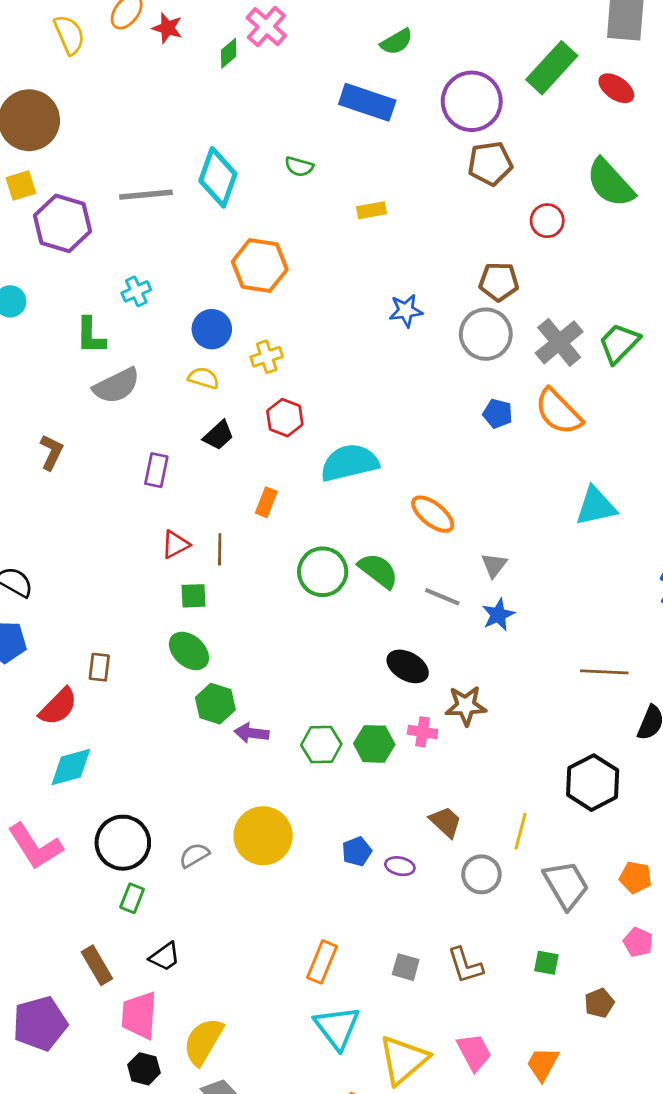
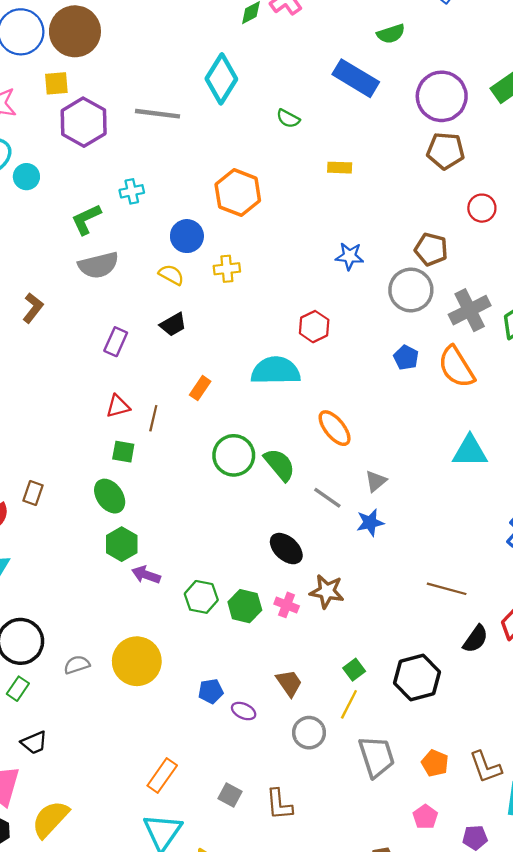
cyan diamond: (218, 177) -> (221, 79), moved
green L-shape: (91, 336) -> (86, 219), turned 52
red hexagon: (285, 418) -> (314, 327), moved
green square: (546, 963) -> (354, 670), moved, turned 30

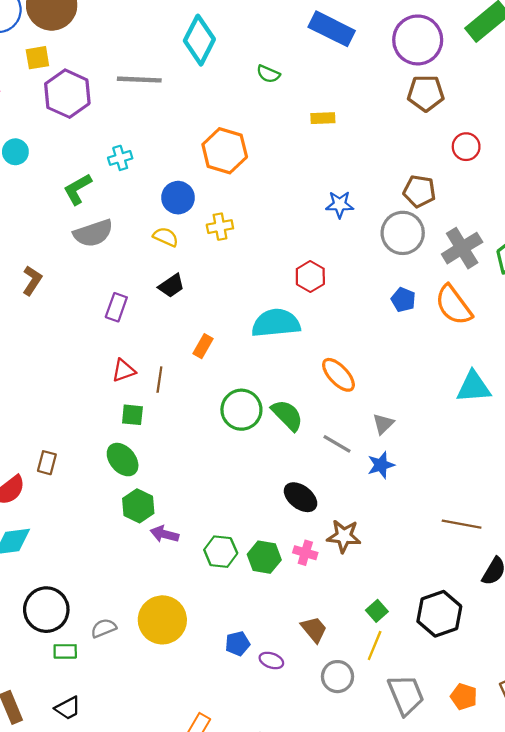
green rectangle: (18, 689) -> (65, 651), moved, turned 60

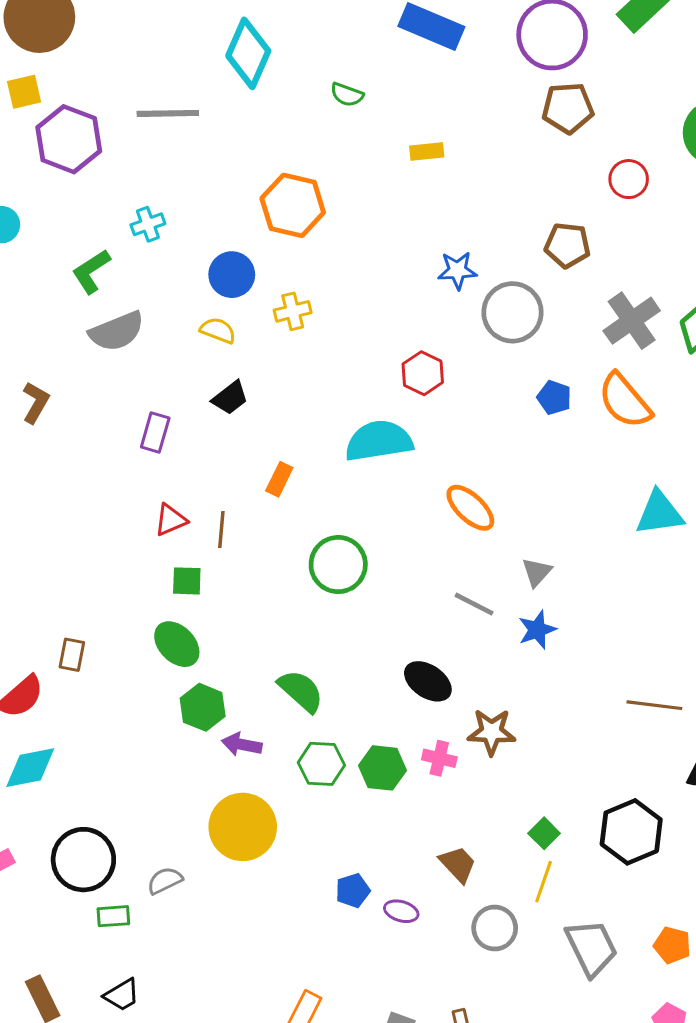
gray circle: (403, 233) -> (512, 312), moved
green semicircle: (287, 415) -> (301, 691), moved
yellow circle: (162, 620) -> (243, 827), moved

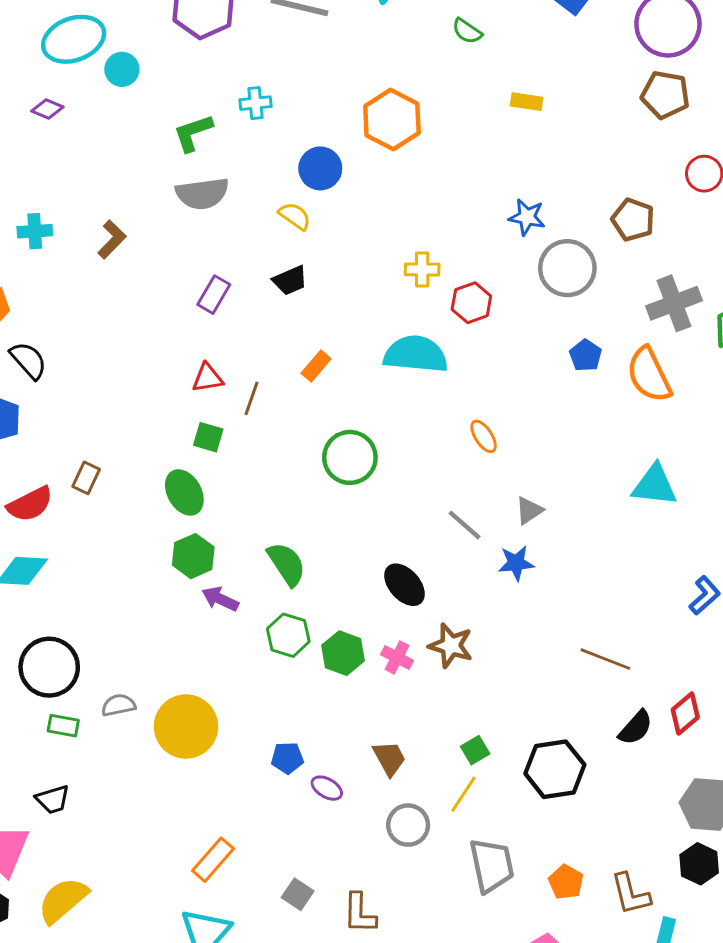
yellow cross: (293, 311) -> (422, 269), moved
orange ellipse: (470, 508) -> (484, 436), size x0.7
yellow circle: (243, 827) -> (186, 727), moved

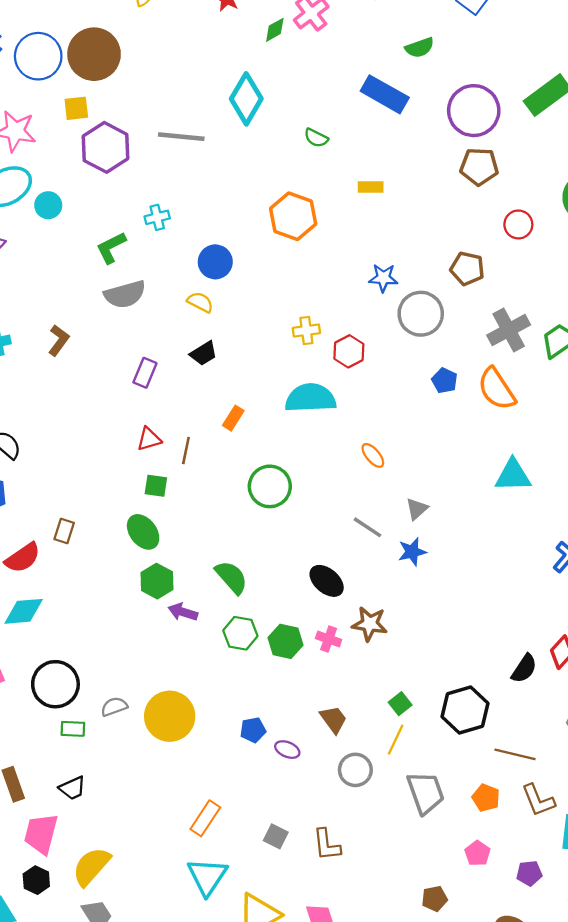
orange hexagon: (392, 120) -> (293, 216), moved
brown line: (605, 659) -> (515, 754), moved

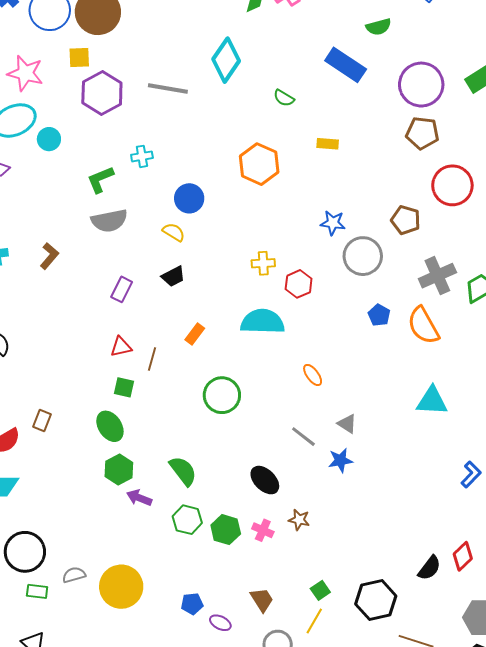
red circle: (518, 224) -> (452, 185), size x1.6
gray triangle: (417, 509) -> (347, 424), turned -50
brown star: (370, 624) -> (299, 520), size x0.7

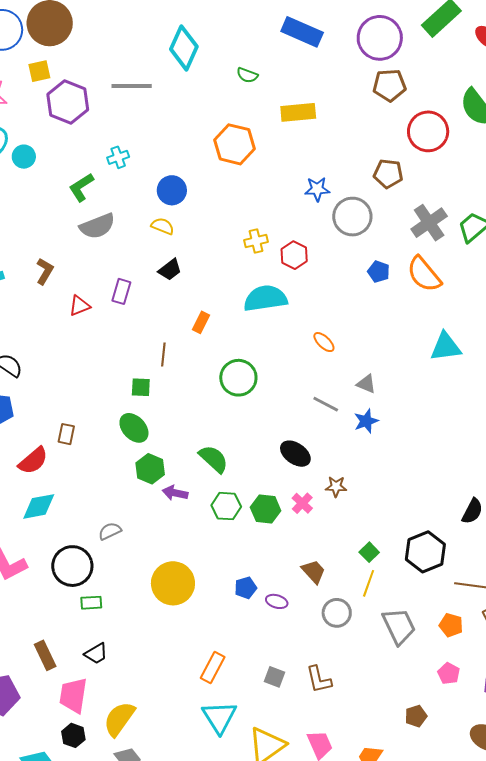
yellow rectangle: (328, 144) -> (298, 112), size x1.6
red triangle: (121, 347) -> (79, 306), moved
pink cross: (263, 530) -> (302, 503), turned 30
gray semicircle: (74, 575) -> (110, 531), moved

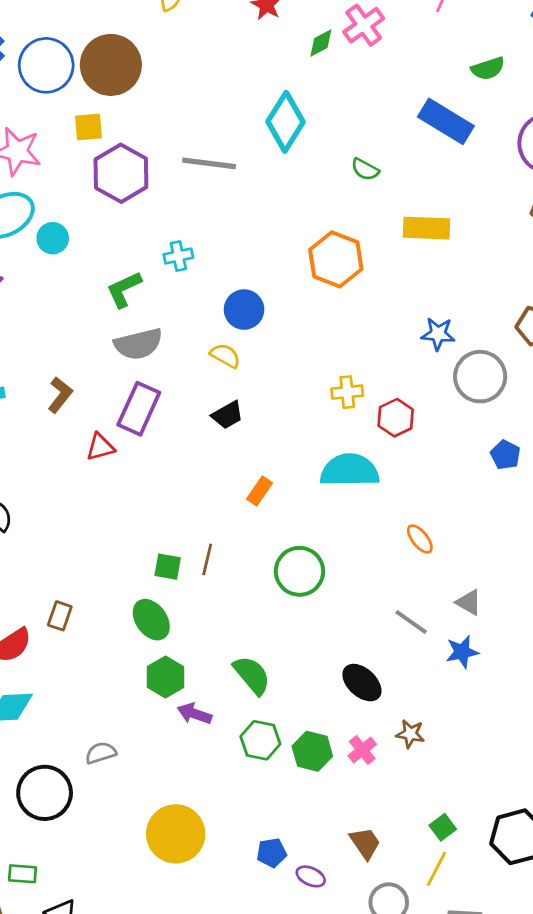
purple rectangle: (121, 291) -> (139, 409), moved, size x1.5
brown line: (163, 354) -> (207, 559), moved
green rectangle: (91, 603) -> (23, 874), moved

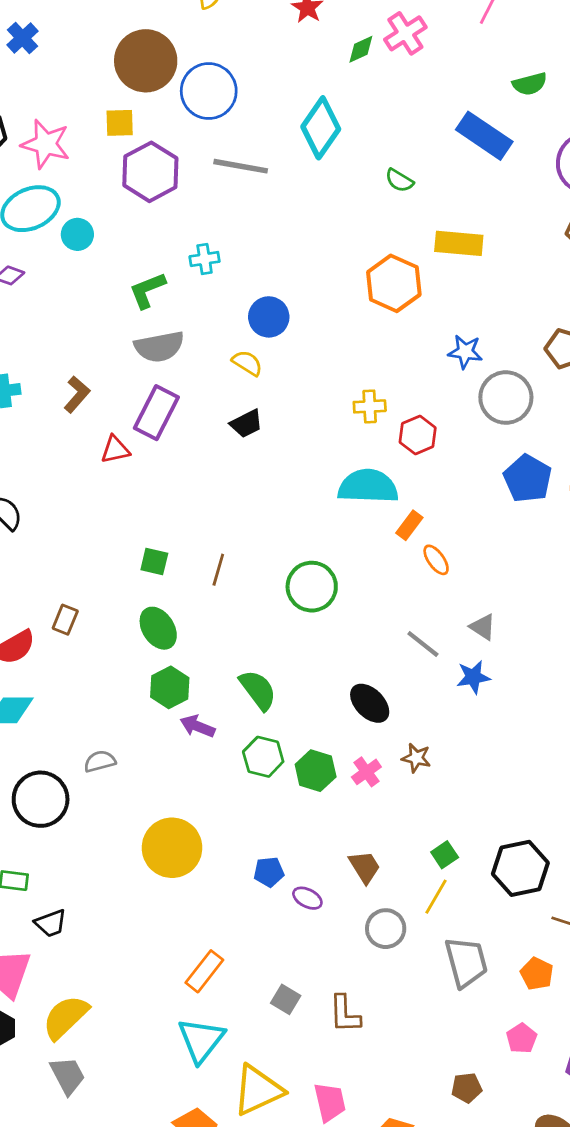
blue circle: (46, 65) -> (209, 91), moved
orange hexagon: (336, 259) -> (394, 283), moved
blue pentagon: (505, 455) -> (528, 479), size x1.6
orange rectangle: (259, 491) -> (409, 525), moved
green square: (168, 567) -> (154, 561), moved

